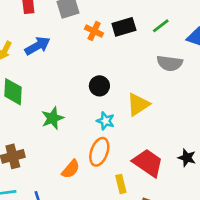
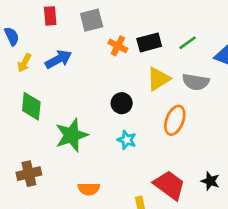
yellow triangle: (138, 104) -> (158, 79), moved
green star: (53, 118) -> (72, 135), size x1.4
orange ellipse: (99, 152) -> (175, 120), moved
orange semicircle: (71, 169) -> (89, 189), turned 48

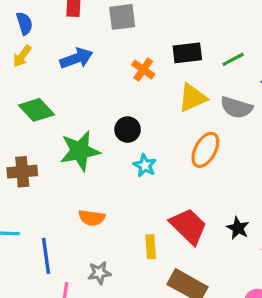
orange cross: (118, 46) -> (143, 70), moved
yellow arrow: (24, 63) -> (22, 56), moved
black circle: (122, 103) -> (128, 130), moved
green diamond: (31, 106) -> (36, 110), turned -56
brown cross: (29, 174) -> (22, 172), moved

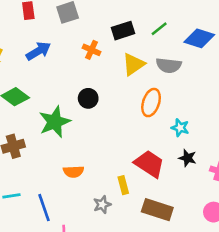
cyan star: (145, 165) -> (180, 128), moved
gray star: (99, 273) -> (102, 205), moved

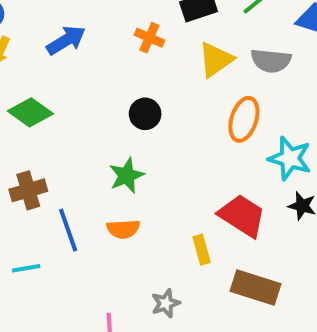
green star: (55, 122) -> (126, 176), moved, size x0.7
cyan star: (180, 128) -> (290, 158), size x1.5
gray star: (102, 205) -> (166, 303), moved
blue line: (44, 208) -> (68, 230), moved

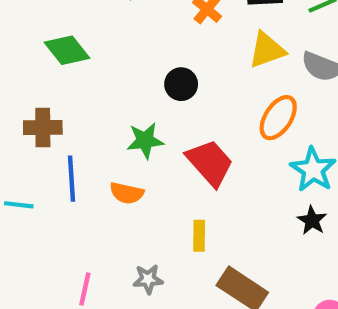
red trapezoid: (242, 216) -> (210, 163), moved

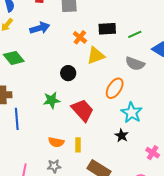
yellow triangle: (267, 50) -> (96, 56), moved
orange semicircle: (127, 193) -> (56, 142), moved
black star: (312, 220) -> (122, 136), moved

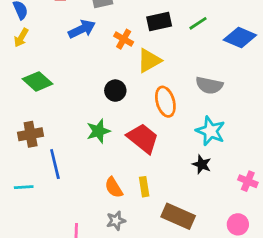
blue arrow: (40, 28) -> (82, 29), moved
gray semicircle: (135, 64) -> (209, 85), moved
orange ellipse: (115, 88) -> (165, 102), moved, turned -40
orange semicircle: (56, 142) -> (114, 187), turned 56

